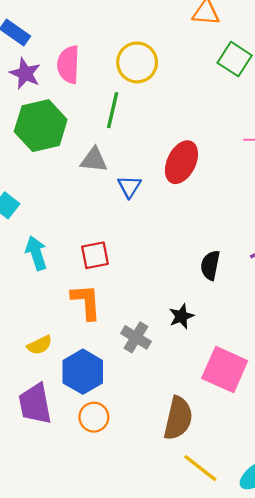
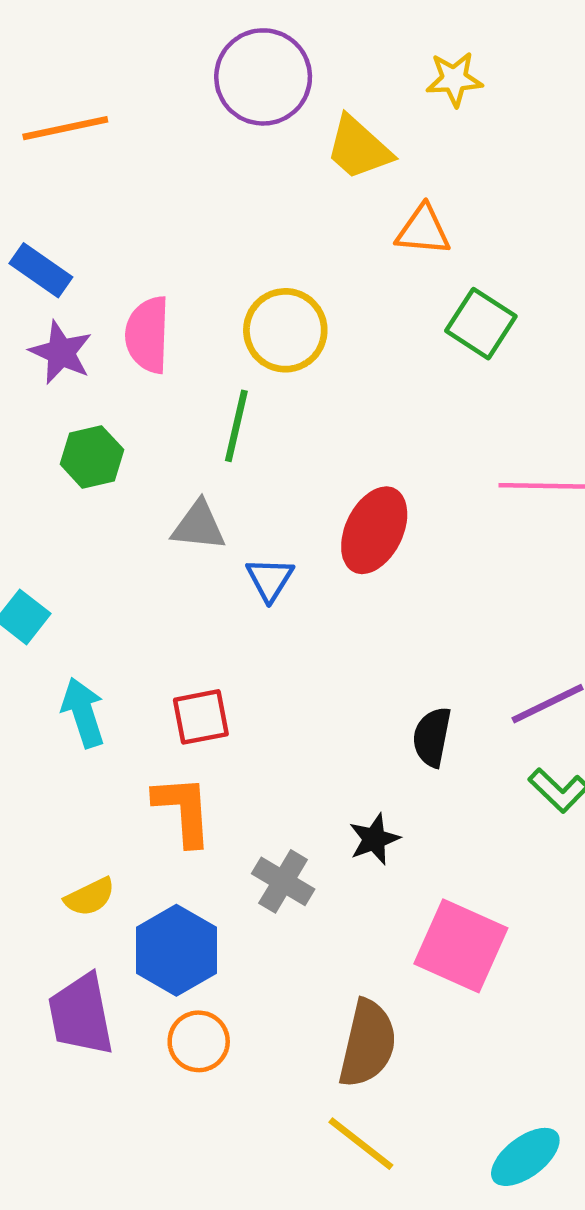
green hexagon: (41, 126) -> (92, 457), size x0.6
yellow line: (200, 468) -> (361, 1144), moved

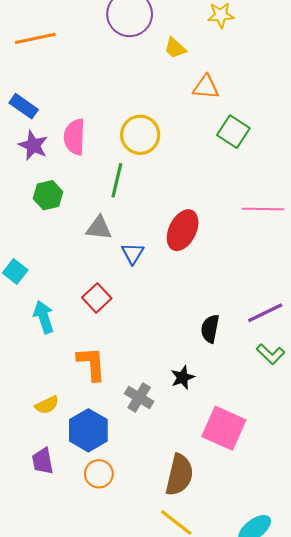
yellow trapezoid: (359, 148) -> (175, 48), size x0.7
red square: (201, 717) -> (97, 298), moved, turned -32
purple trapezoid: (81, 1015) -> (43, 461), size x0.7

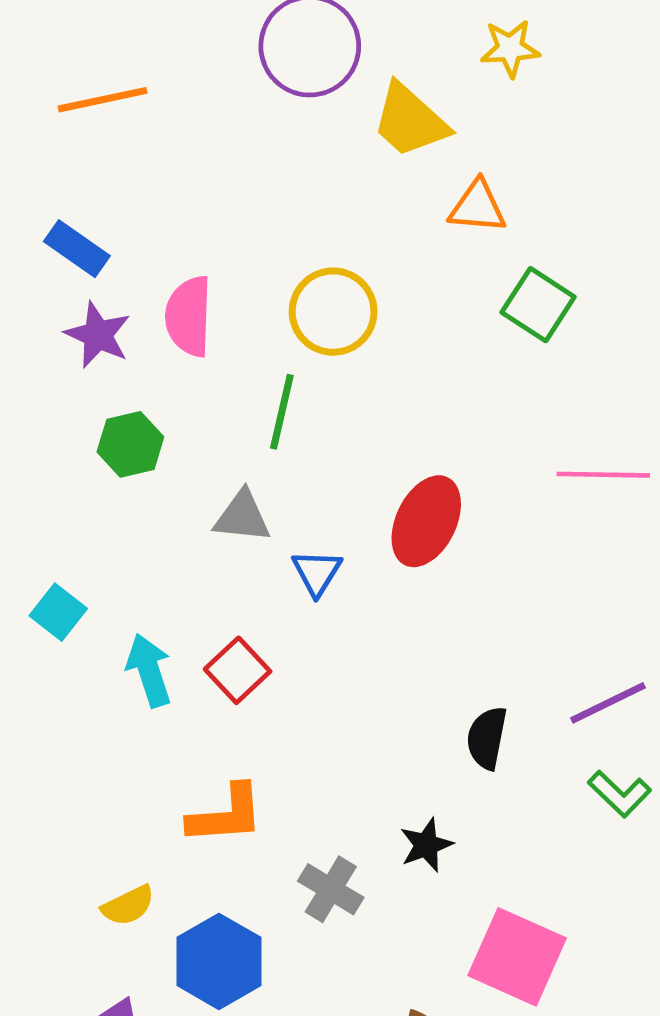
yellow trapezoid: (175, 48) -> (410, 121), size x1.6
cyan arrow: (44, 317) -> (149, 670), moved
orange L-shape: (91, 364) -> (226, 815), turned 90

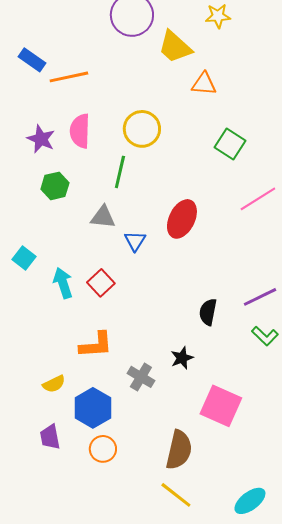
orange line: (102, 100) -> (69, 77), moved
blue rectangle: (77, 249) -> (32, 60), moved
green square: (538, 305) -> (230, 144), moved
pink line: (603, 475) -> (258, 199), turned -33

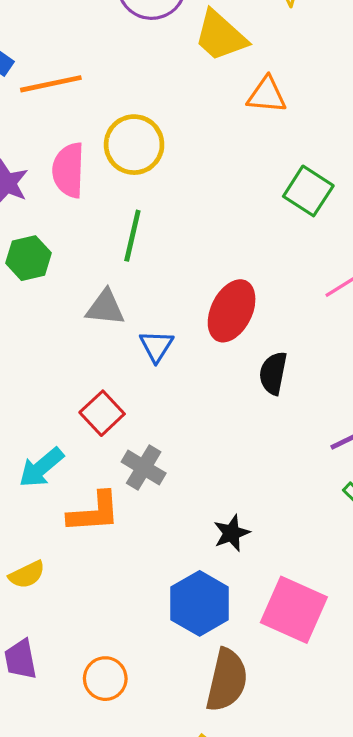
yellow circle: (142, 129) -> (134, 145), moved
cyan arrow: (63, 283) -> (41, 468), moved, turned -112
black semicircle: (208, 312) -> (273, 373), moved
gray cross: (141, 377) -> (144, 468), moved
blue hexagon: (93, 408) -> (200, 603), moved

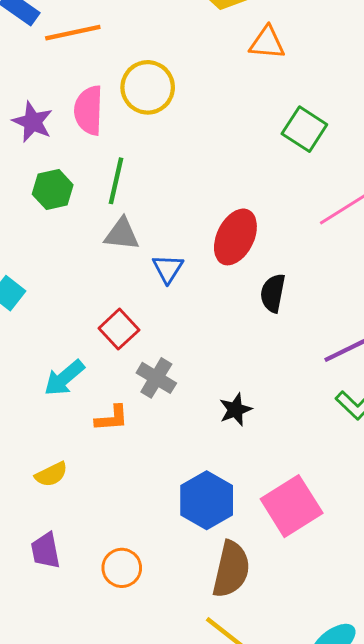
green line: (132, 236) -> (116, 181), moved
orange L-shape: (94, 512) -> (112, 418), size x0.7
black star: (232, 533) -> (235, 410), moved
pink square: (294, 610) -> (292, 506), turned 34

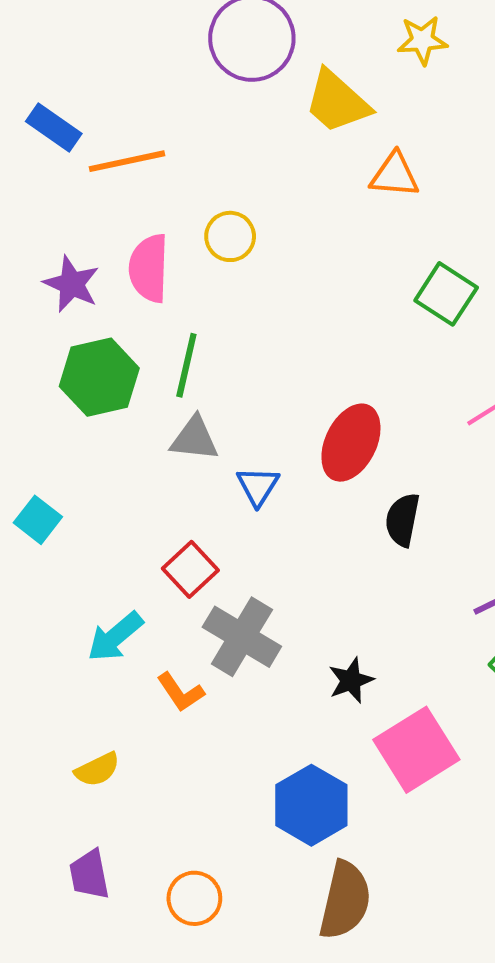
yellow circle: (148, 87) -> (230, 236), size x0.7
green hexagon: (53, 189) -> (99, 377), size x1.4
gray cross: (156, 378) -> (242, 637), size x1.4
orange L-shape: (112, 418) -> (181, 692), turned 60
pink square: (292, 506) -> (416, 750), moved

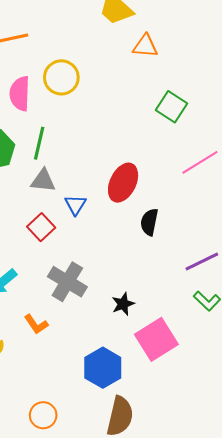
yellow circle: (230, 236) -> (61, 77), size x1.4
red square: (190, 569) -> (41, 227), moved
orange L-shape: (181, 692) -> (36, 324), moved

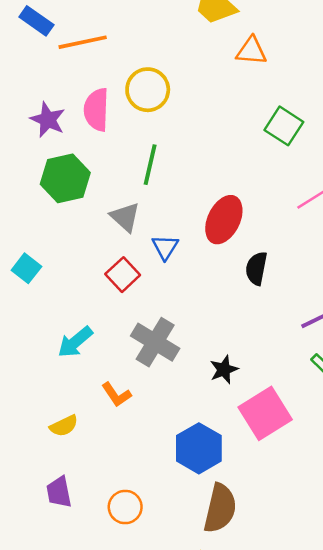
green line: (39, 143) -> (150, 165), moved
gray triangle: (43, 181) -> (125, 217), turned 36

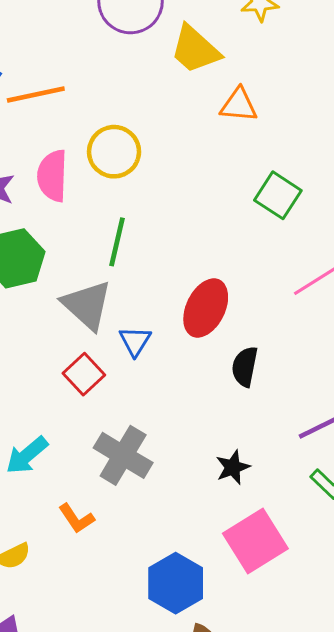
gray triangle: (125, 217) -> (87, 305), size x1.4
black star: (224, 370) -> (233, 467), moved

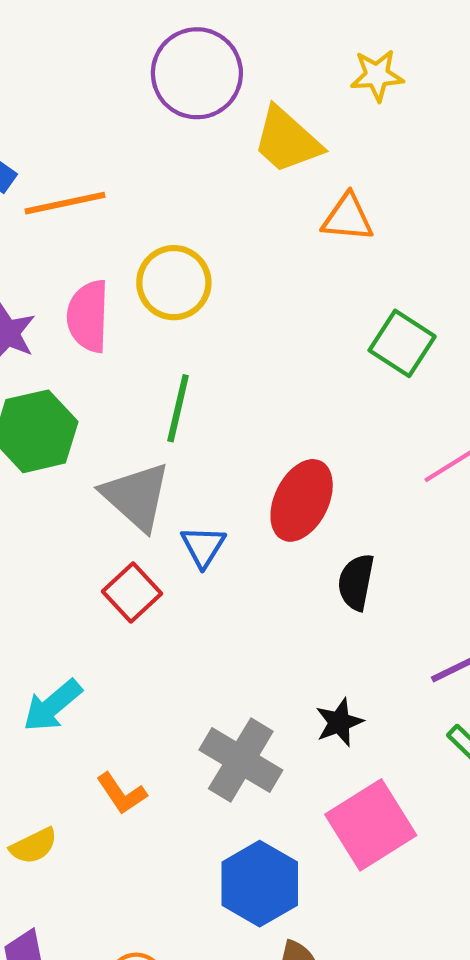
gray cross: (123, 455) -> (241, 760), moved

